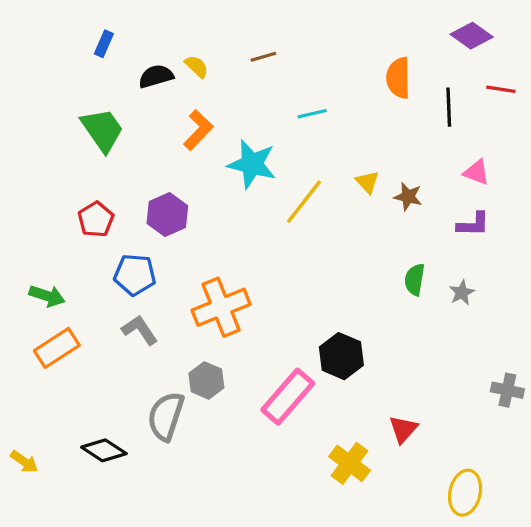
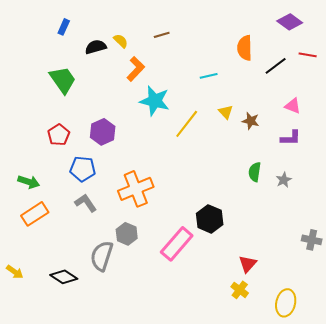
black line: (449, 107) -> (276, 66), turned 55
cyan line: (312, 114) -> (209, 76), moved
orange L-shape: (198, 130) -> (136, 69), moved
yellow arrow: (24, 462) -> (15, 272), moved
yellow cross: (350, 463) -> (240, 290), moved, size x0.7

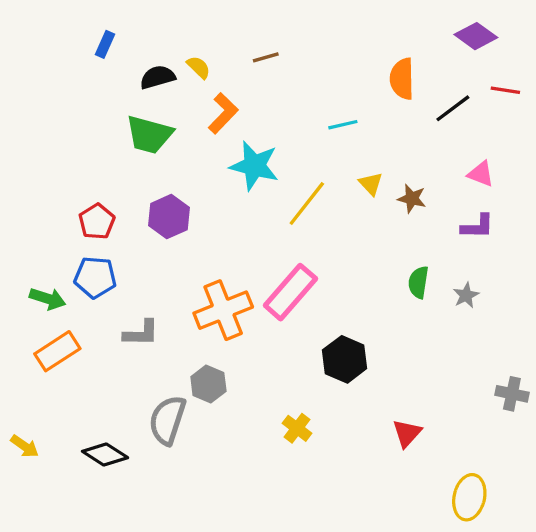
green trapezoid: (63, 80) -> (149, 135), moved, turned 140
blue pentagon: (83, 169) -> (95, 277), moved
gray L-shape: (86, 203) -> (141, 333), turned 125
pink rectangle: (177, 244) -> (290, 292), moved
yellow cross: (240, 290) -> (297, 428), moved

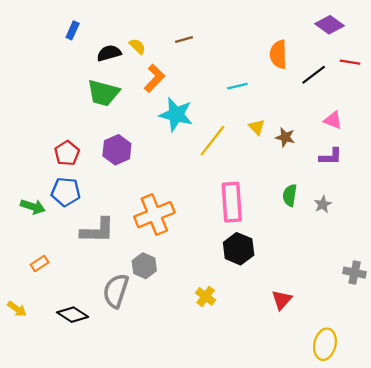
pink rectangle: (290, 292) -> (232, 202), moved, turned -45
gray L-shape: (141, 333) -> (98, 230), size x1.4
orange rectangle: (57, 351) -> (40, 263), moved, size x0.6

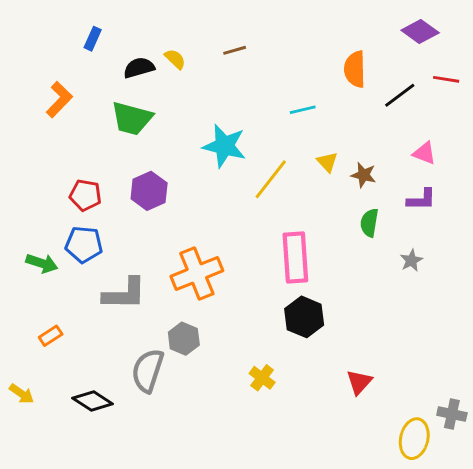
orange L-shape: (154, 78) -> (59, 100), moved
red pentagon: (67, 153) -> (85, 195), turned -30
green semicircle: (290, 195) -> (369, 223), moved
gray cross: (355, 273) -> (452, 414), moved

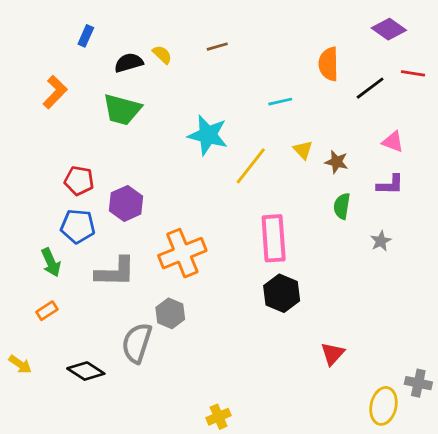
purple hexagon: (149, 191) -> (126, 203), moved
green arrow: (42, 263) -> (51, 262), moved, turned 48
yellow cross: (262, 378) -> (219, 417), moved, turned 30

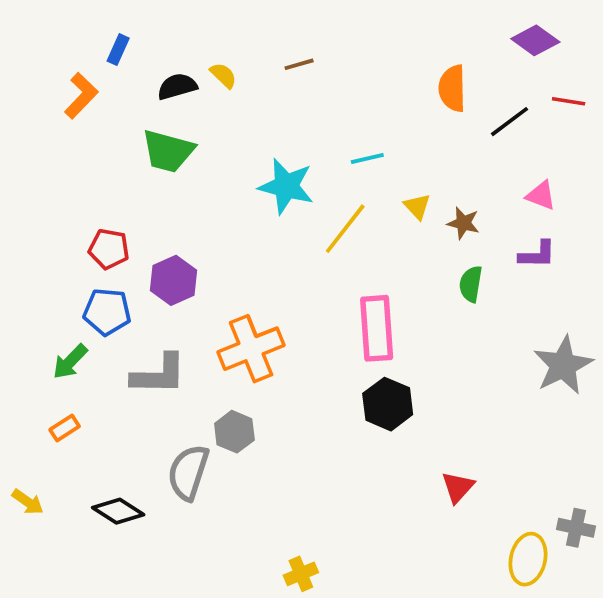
orange L-shape: (55, 92) -> (81, 96), moved
cyan line: (280, 102) -> (367, 158), moved
gray star: (381, 241) -> (563, 365), moved, size x2.0
green arrow: (51, 262) -> (70, 362), turned 68

